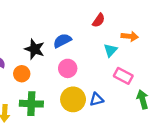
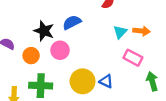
orange arrow: (130, 36) -> (142, 31), moved
pink circle: (68, 68) -> (60, 50), moved
blue triangle: (97, 99) -> (106, 81), turned 40

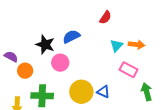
orange circle: (31, 56) -> (25, 71), moved

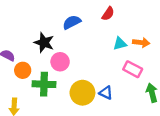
blue semicircle: (71, 37) -> (72, 22), moved
cyan triangle: (116, 46) -> (120, 44), turned 32
green cross: (42, 96) -> (44, 84), moved

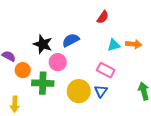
blue semicircle: (72, 22) -> (71, 40), moved
pink rectangle: (133, 69) -> (106, 70), moved
blue triangle: (106, 93) -> (101, 91), turned 40

